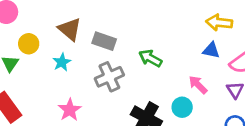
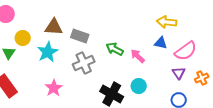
brown triangle: (70, 29) -> (54, 27), turned -36
cyan star: (62, 62) -> (48, 52), size x1.5
pink arrow: (198, 85) -> (138, 56), moved

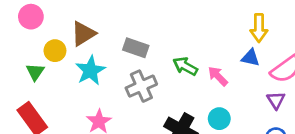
yellow arrow: (167, 22) -> (259, 28), turned -96
brown triangle: (54, 27) -> (83, 34), moved, turned -36

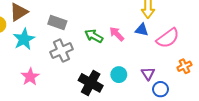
pink arrow: (218, 76) -> (117, 34), moved
purple triangle: (276, 100) -> (148, 74), moved

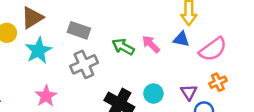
orange cross: (184, 66) -> (218, 82), moved

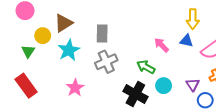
gray rectangle: (79, 30) -> (102, 34), turned 72
green arrow: (123, 47) -> (146, 67), moved

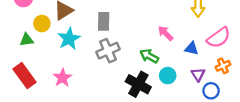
blue triangle: (186, 41) -> (192, 48), moved
green triangle: (28, 51) -> (27, 40), turned 48
pink star: (75, 88) -> (62, 78), moved

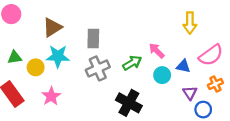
yellow circle: (42, 24) -> (36, 67), moved
cyan star: (69, 39) -> (58, 56), turned 30
green arrow: (149, 56) -> (132, 63), moved, turned 120
cyan circle: (168, 76) -> (162, 75), moved

